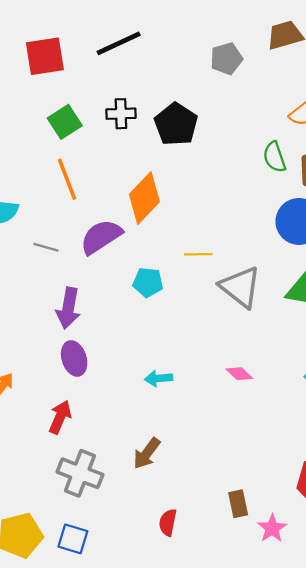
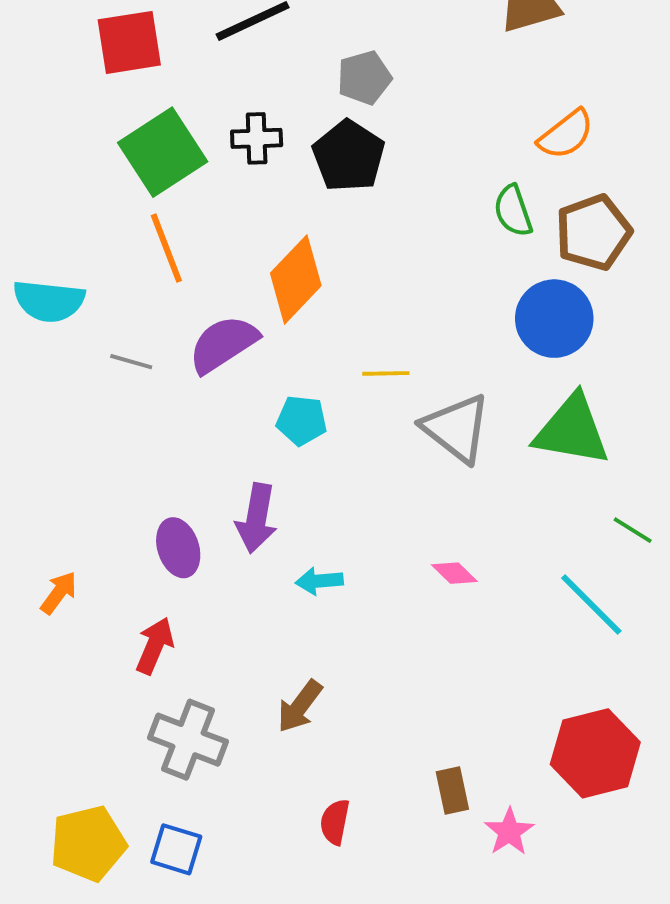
gray pentagon: (226, 59) -> (364, 78), moved
green square: (65, 122) -> (163, 152), size x1.5
purple arrow: (68, 308) -> (257, 518), moved

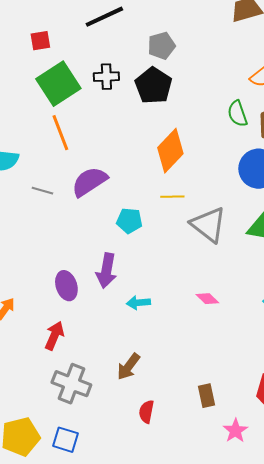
red square: (129, 42) -> (40, 41), moved, size x0.6
orange diamond: (296, 279) -> (170, 151), moved
brown rectangle: (452, 791) -> (206, 396), moved
red semicircle: (335, 822) -> (146, 412), moved

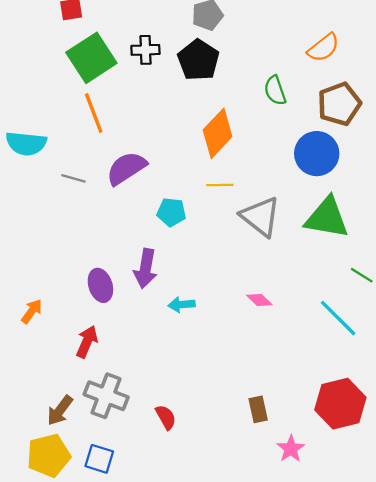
green semicircle: (237, 114) -> (275, 90), moved
brown arrow: (128, 367) -> (60, 410), moved
red semicircle: (146, 412) -> (166, 417), moved, turned 140

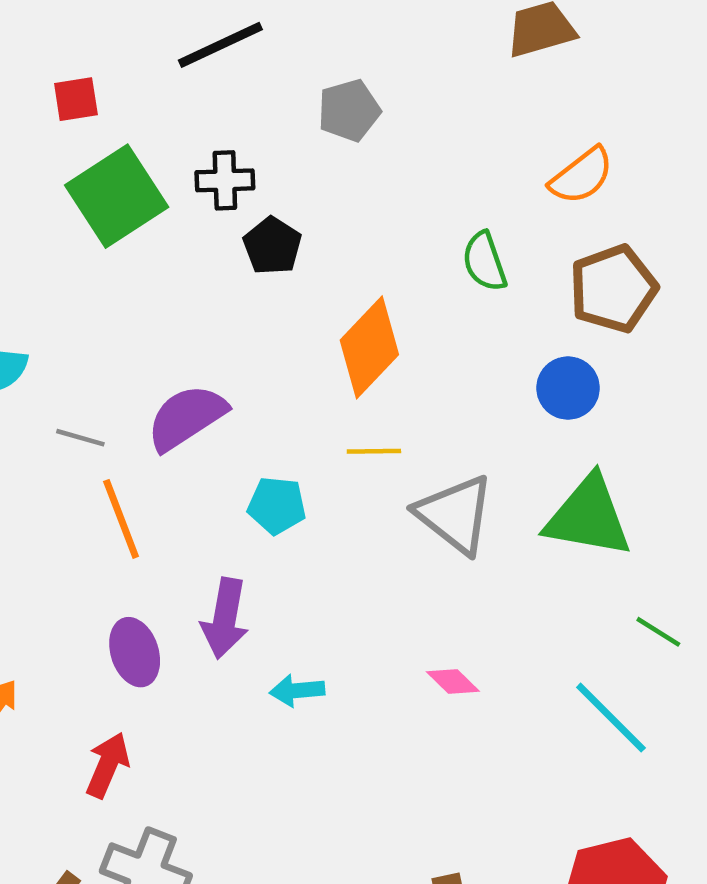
black pentagon: (198, 60) -> (272, 246), moved, size x0.7
orange line: (94, 113) -> (121, 519), moved
blue circle: (317, 154) -> (568, 388), size x0.7

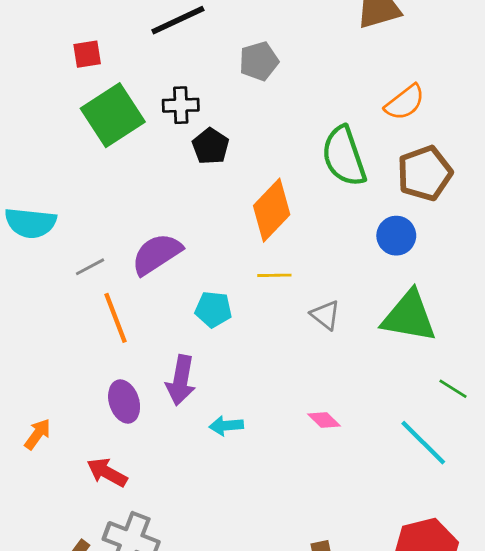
green semicircle: (484, 262) -> (344, 156), size x1.6
gray line: (80, 438) -> (90, 267), turned -44
gray triangle: (455, 514) -> (325, 315), size x0.6
red arrow: (108, 765) -> (107, 472), turned -84

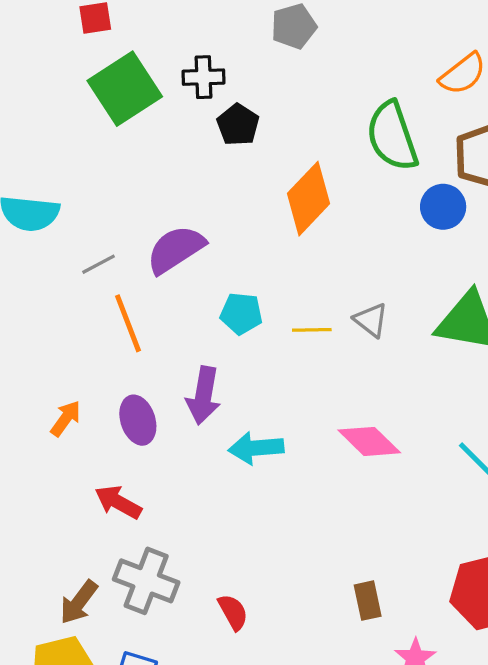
blue circle: (396, 236) -> (443, 207), moved
yellow line: (274, 275) -> (312, 330), moved
pink diamond: (324, 420) -> (369, 441), size x1.6
cyan arrow: (226, 426) -> (256, 448), size x1.4
orange arrow: (38, 434) -> (66, 418), moved

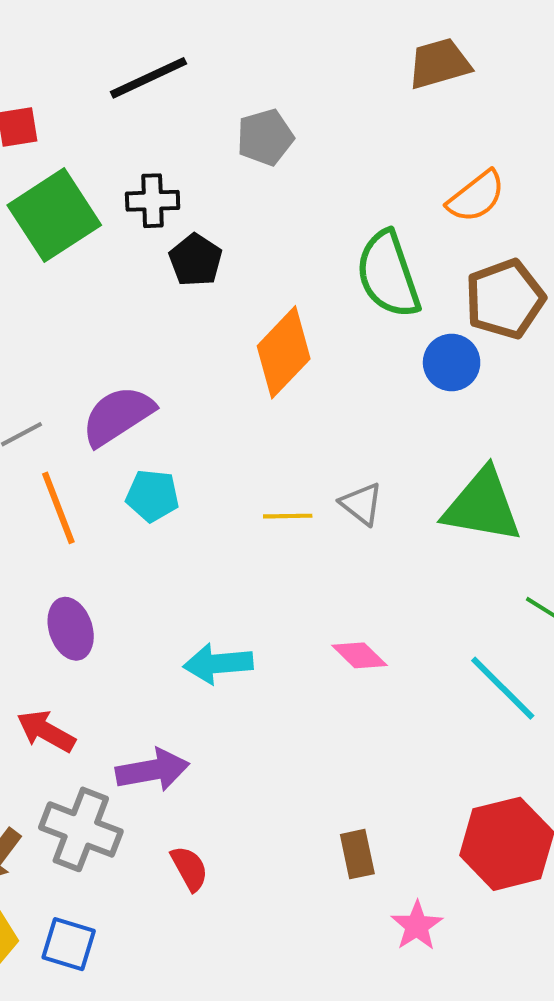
cyan pentagon: (241, 313) -> (153, 496), moved
purple arrow: (204, 395) -> (153, 770), moved, turned -110
pink diamond: (369, 441) -> (359, 655), size x0.7

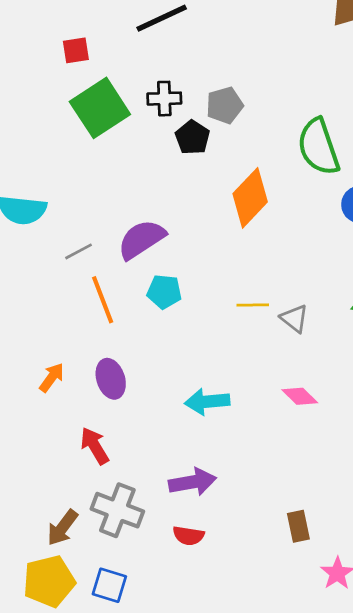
gray pentagon: (265, 137) -> (225, 105), moved
gray triangle: (361, 504) -> (294, 318), moved
red arrow: (46, 731) -> (95, 446), turned 30
purple arrow: (153, 770) -> (192, 482), moved
red semicircle: (189, 868) -> (188, 536), turned 128

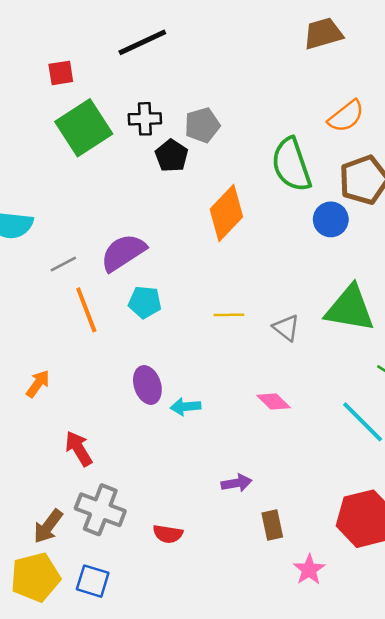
gray triangle: (294, 318) -> (286, 328), moved
purple ellipse: (111, 379) -> (147, 385), moved
cyan arrow: (207, 402) -> (186, 407), size x0.7
purple arrow: (192, 482) -> (237, 483), moved, size x0.7

